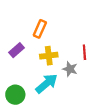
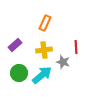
orange rectangle: (40, 29) -> (45, 23), moved
green circle: (15, 95) -> (19, 73), moved

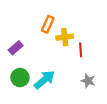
yellow cross: (44, 50) -> (65, 37), moved
gray star: (63, 62) -> (88, 81), moved

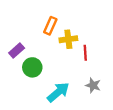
green circle: (20, 78) -> (32, 67), moved
cyan arrow: (44, 80) -> (58, 92), moved

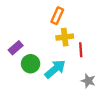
orange rectangle: (50, 26) -> (57, 16), moved
cyan arrow: (58, 92) -> (55, 69), moved

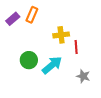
orange rectangle: (57, 16) -> (32, 15), moved
purple rectangle: (16, 48) -> (13, 19), moved

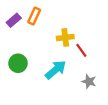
red line: (76, 47) -> (81, 50), turned -32
green circle: (29, 60) -> (18, 63), moved

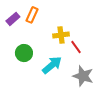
green circle: (18, 63) -> (24, 53), moved
gray star: (89, 82) -> (83, 76), size x1.5

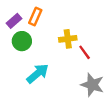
green circle: (24, 53) -> (22, 41), moved
cyan arrow: (52, 65) -> (38, 74), moved

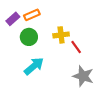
orange rectangle: (35, 16) -> (32, 15), turned 42
green circle: (22, 41) -> (29, 37), moved

